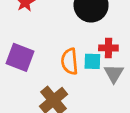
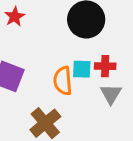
cyan square: (92, 61) -> (82, 69), moved

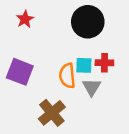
gray triangle: (111, 94) -> (92, 87), moved

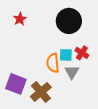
red cross: (104, 63) -> (82, 53), turned 32
purple square: (20, 72) -> (16, 84), moved

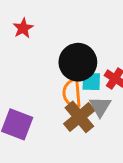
black circle: (69, 21) -> (78, 62), moved
brown cross: (41, 92) -> (79, 117), moved

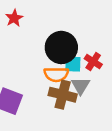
orange semicircle: (72, 93) -> (56, 74), turned -85
brown cross: (79, 117) -> (63, 95), turned -36

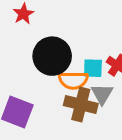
black circle: (61, 47) -> (52, 56), moved

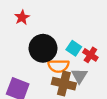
cyan square: (93, 68) -> (74, 48), moved, turned 32

